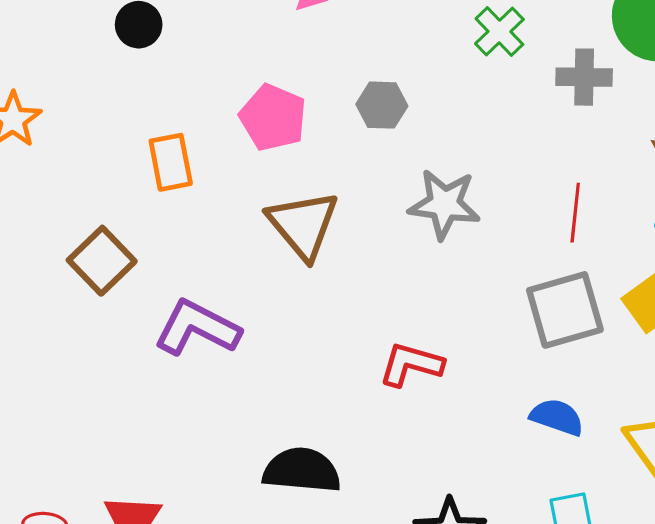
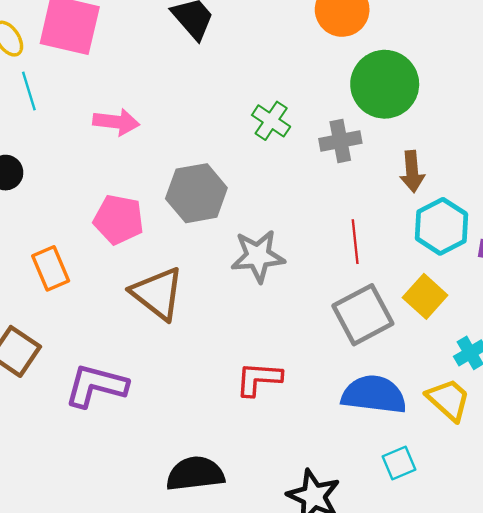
gray hexagon: (382, 105) -> (196, 193), size x1.6
blue semicircle: (557, 417) -> (374, 394), size x1.6

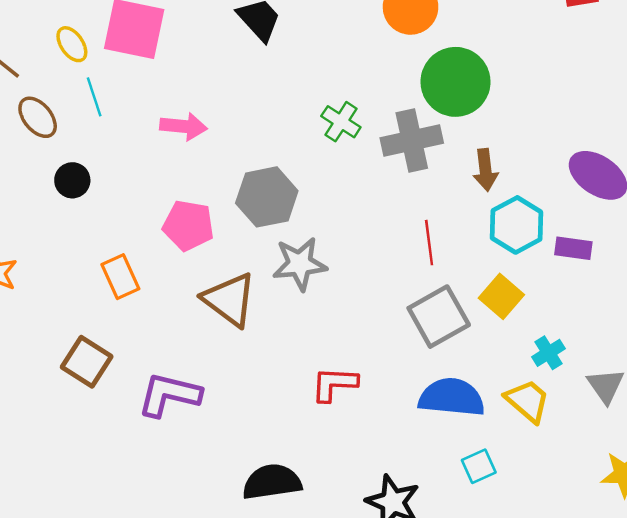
gray cross: (340, 141) -> (412, 141), size x1.4
gray star: (258, 256) -> (300, 264), moved

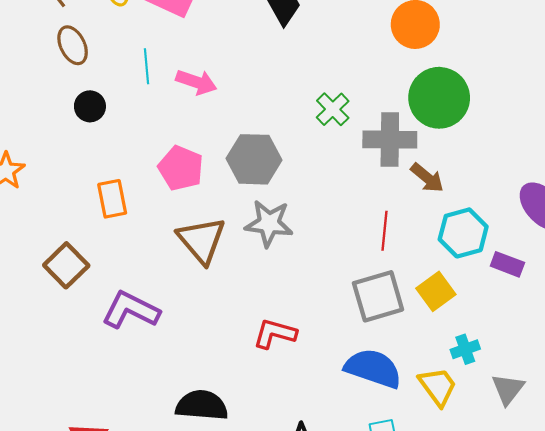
cyan line: (94, 97) -> (147, 66), moved
brown arrow: (485, 170) -> (427, 178), moved, turned -57

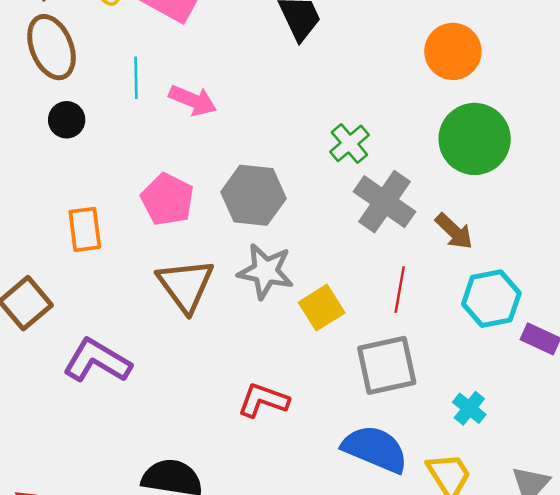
brown ellipse: (73, 45) -> (51, 47), size x1.4
gray cross: (390, 140) -> (384, 202), moved, turned 30
yellow square: (436, 291) -> (322, 308), moved
cyan cross: (465, 349) -> (469, 408), moved, turned -36

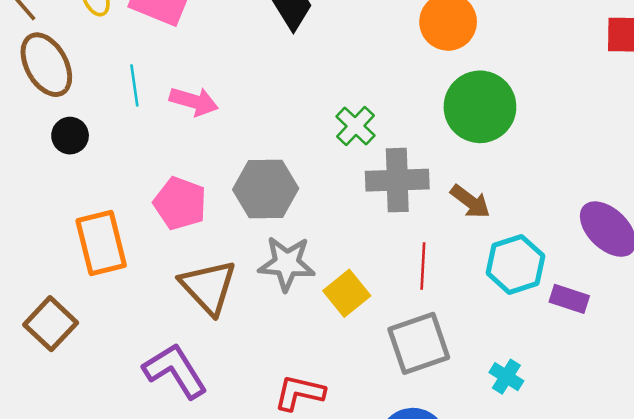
gray cross: (384, 202) -> (397, 180), turned -30
orange rectangle: (85, 229) -> (101, 243), size x1.4
purple L-shape: (97, 361) -> (175, 371), moved, turned 34

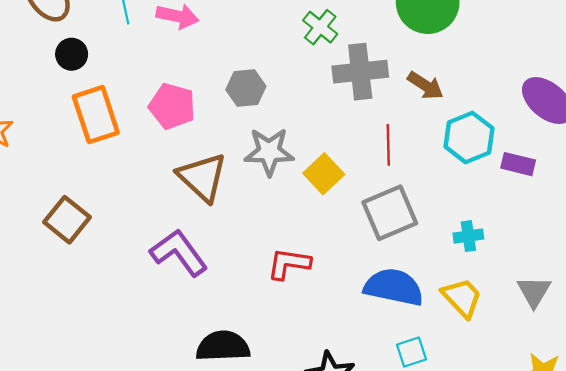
gray hexagon: (266, 189) -> (246, 88), size x0.7
orange rectangle: (101, 243) -> (96, 115), moved
cyan cross: (506, 377) -> (468, 236), turned -36

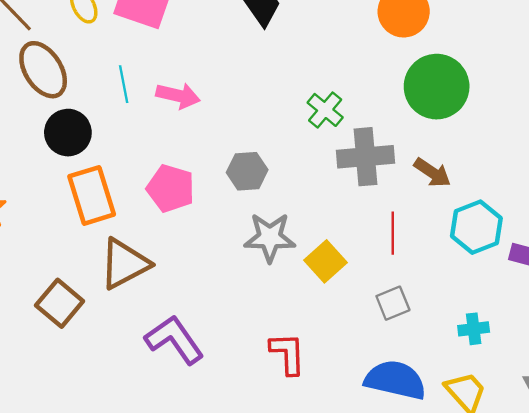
black circle: (72, 54) -> (68, 133), size x1.4
brown triangle: (202, 177) -> (124, 264), moved, turned 48
gray square: (390, 213) -> (393, 303), size x0.6
red L-shape: (289, 264) -> (288, 354), turned 78

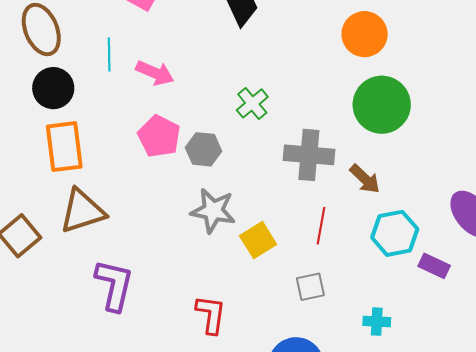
green cross: (325, 110) -> (252, 103), moved
pink pentagon: (171, 188) -> (159, 136), moved
purple L-shape: (174, 340) -> (114, 285), turned 38

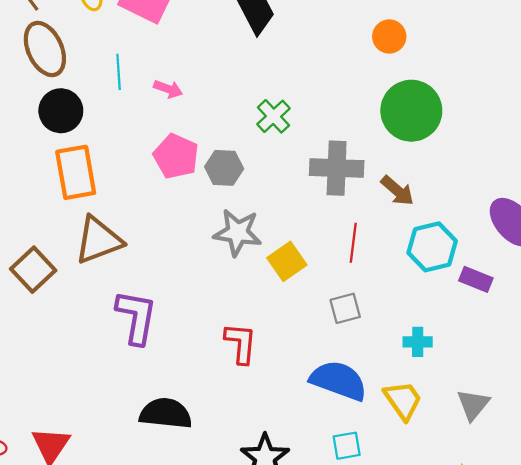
orange circle: (365, 34) -> (389, 37), size x0.7
pink arrow: (155, 73) -> (168, 89), size x0.7

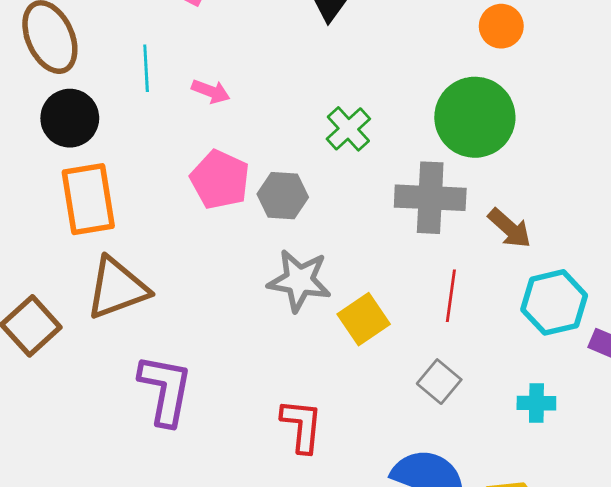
green circle: (411, 111) -> (475, 117), moved
gray square: (345, 308) -> (439, 382), turned -36
cyan cross: (418, 342) -> (536, 403), moved

